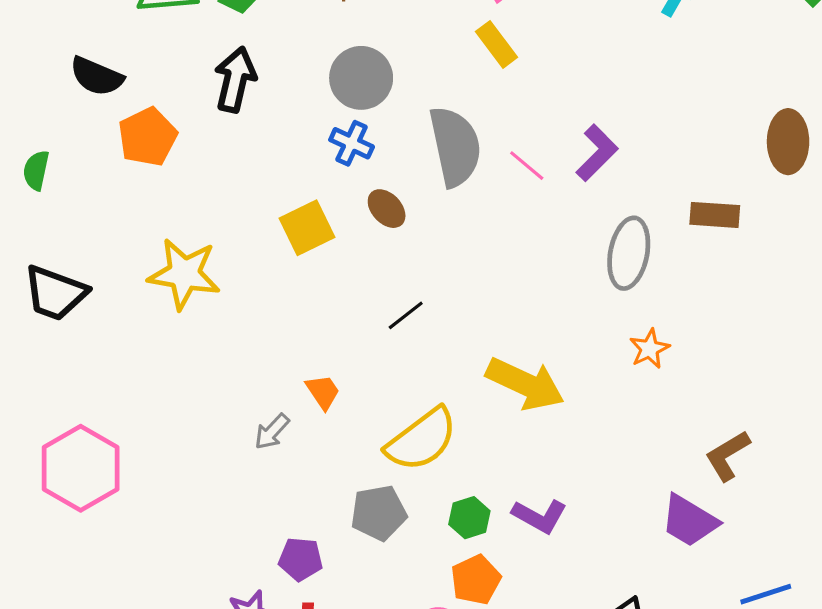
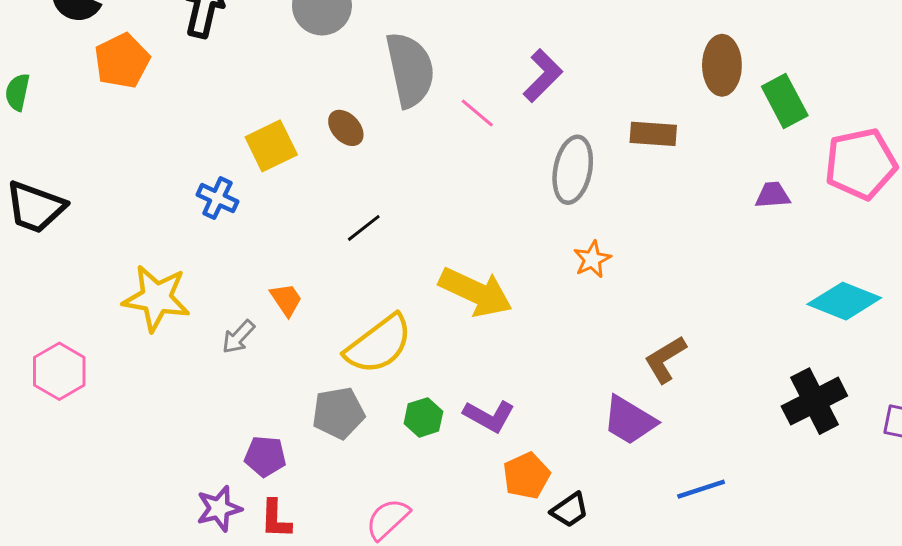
blue cross: (352, 143) -> (217, 198), moved
pink line: (527, 166) -> (477, 113), moved
yellow star: (184, 274) -> (156, 298), moved
pink hexagon: (81, 468) -> (59, 371), size x0.7
orange pentagon: (476, 580) -> (526, 476), moved

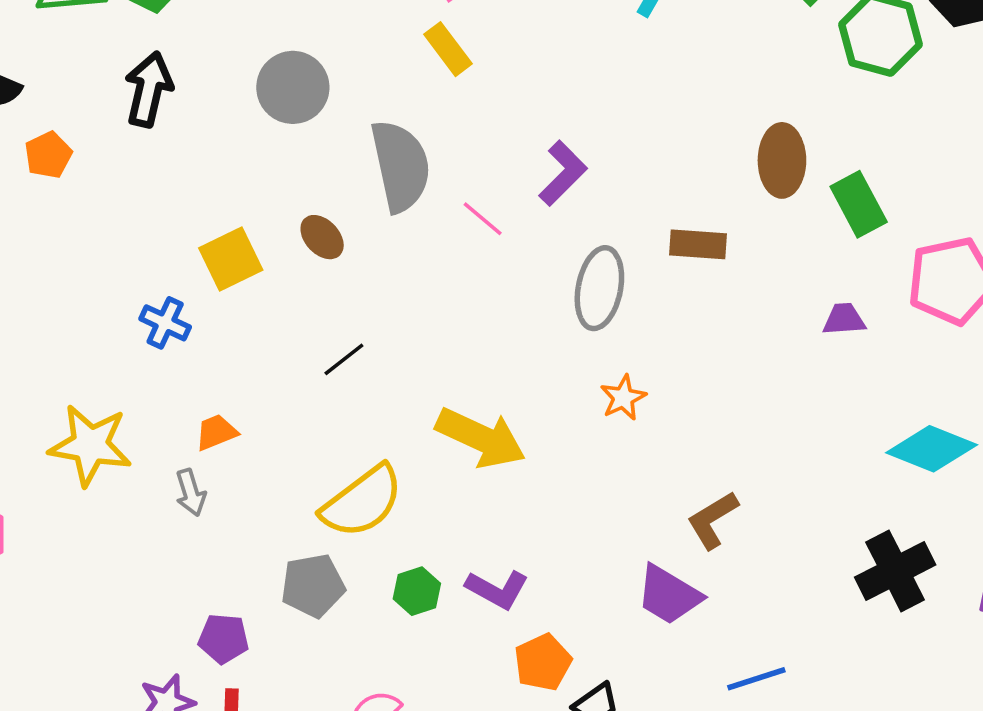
orange pentagon: (122, 61) -> (48, 155), size x0.7
orange trapezoid: (286, 300) -> (216, 432), moved, turned -78
gray arrow: (238, 337) -> (191, 493), turned -60

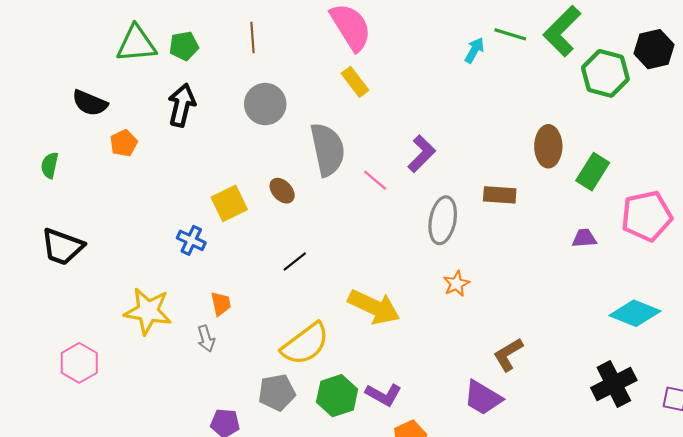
green rectangle: (859, 204) -> (593, 172), turned 60
orange trapezoid: (216, 432) -> (221, 304), turned 100
green hexagon: (417, 591) -> (337, 396), size x1.5

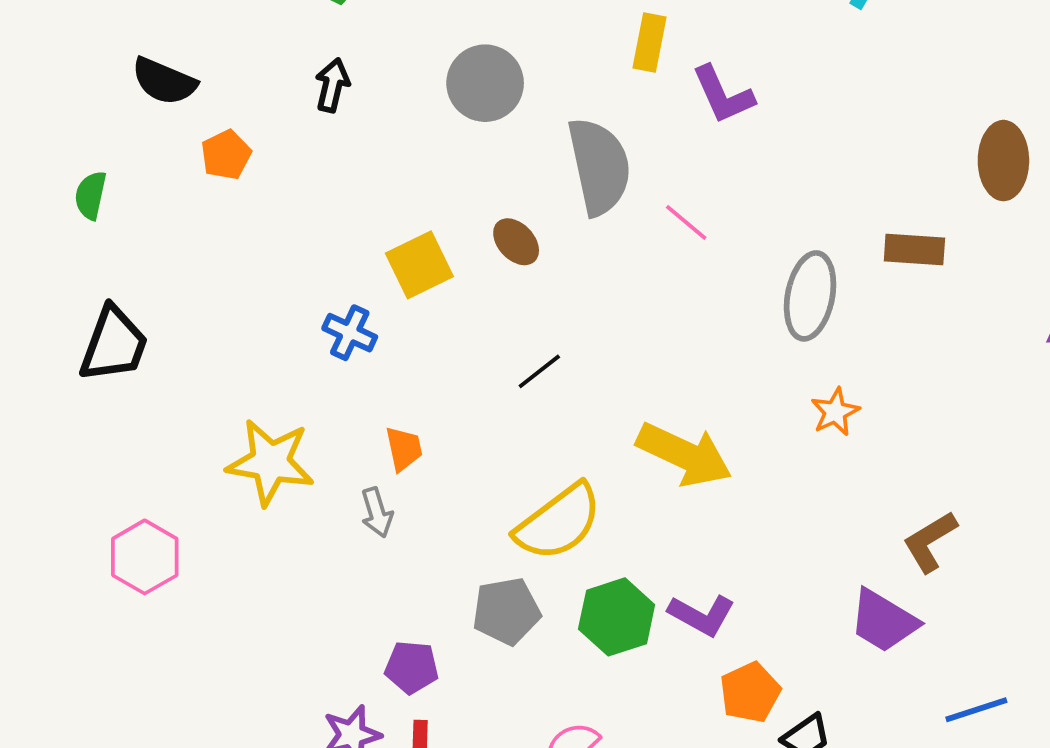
yellow rectangle: (355, 82) -> (649, 43), turned 48
black arrow: (182, 105) -> (332, 85), size x0.7
purple L-shape: (422, 154) -> (723, 95), moved, turned 111
black trapezoid: (62, 247) -> (114, 344), turned -90

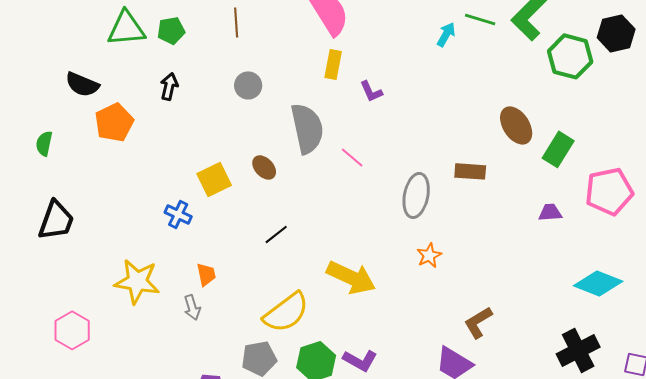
gray circle: (485, 83) -> (248, 85), size x0.7
purple L-shape: (723, 95) -> (371, 91), size x0.7
orange pentagon: (226, 155) -> (114, 122), size x1.5
brown ellipse: (1003, 161) -> (516, 125), turned -33

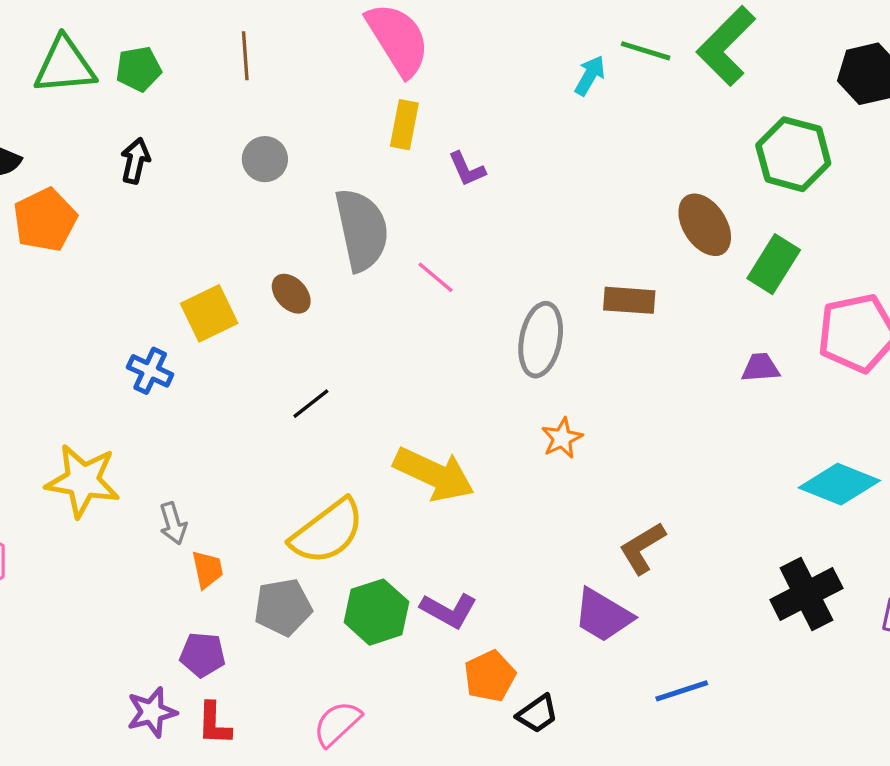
green hexagon: (570, 56) -> (793, 154), moved
orange trapezoid: (206, 274) -> (207, 569), moved

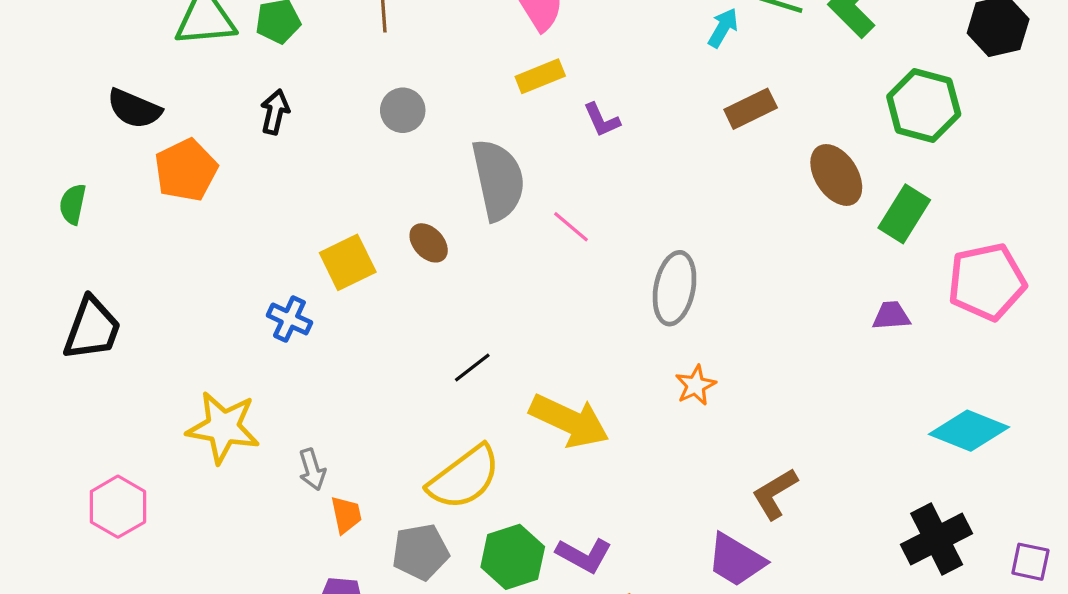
yellow rectangle: (404, 125) -> (540, 76), turned 57
brown rectangle: (629, 300) -> (751, 109), moved, turned -30
black line: (311, 404) -> (472, 368), moved

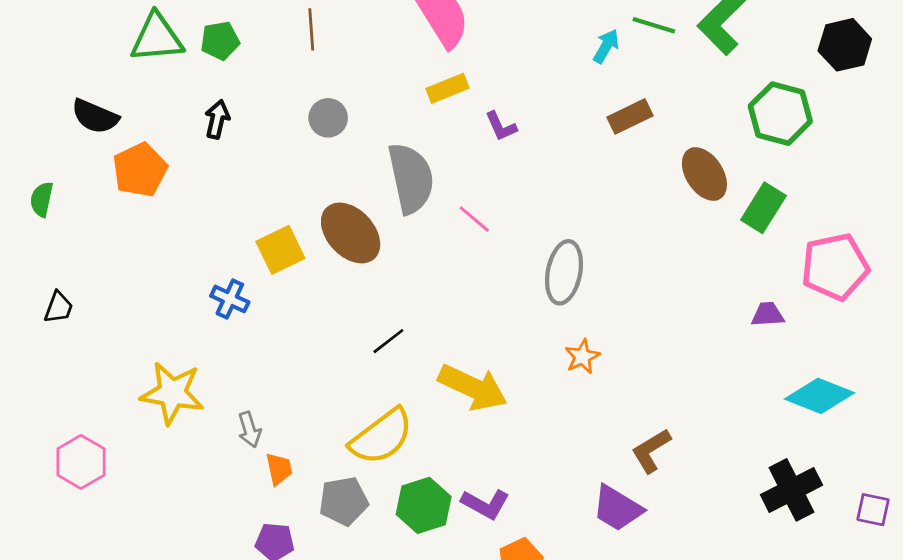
brown ellipse: (429, 243) -> (351, 233), size x1.8
purple trapezoid: (891, 316) -> (768, 314), moved
black trapezoid: (92, 329) -> (59, 307), size x0.6

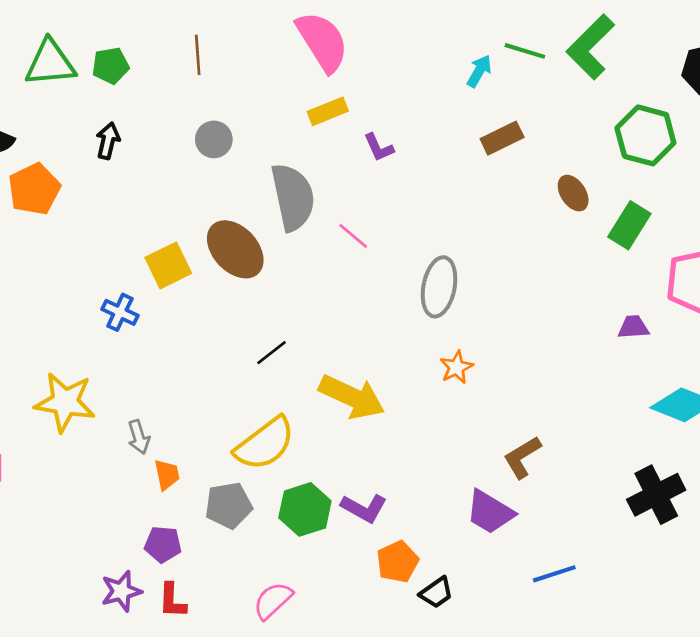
brown ellipse: (704, 174) -> (573, 193), size x0.7

